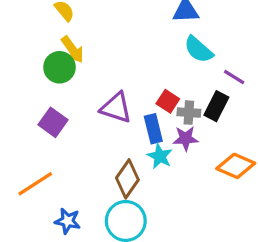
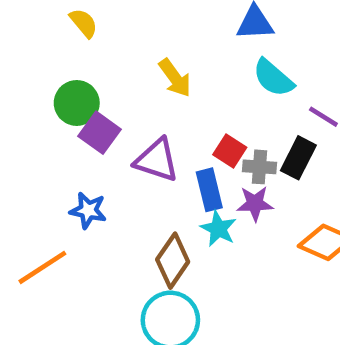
yellow arrow: (72, 50) -> (175, 78), moved
purple square: (53, 122) -> (100, 133), moved
blue star: (68, 221) -> (88, 210), moved

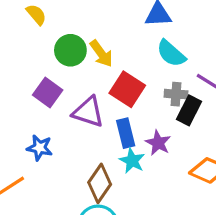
green circle: (77, 103) -> (70, 50), moved
red square: (230, 151) -> (127, 89), moved, size x1.5
gray cross: (259, 167) -> (176, 94), moved
purple star: (255, 204) -> (158, 143), turned 30

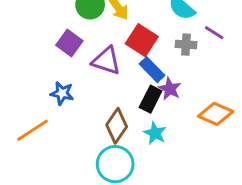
black rectangle: (189, 110) -> (151, 99), moved
blue rectangle: (126, 133) -> (152, 70), moved, turned -30
cyan star: (132, 161) -> (155, 133), moved

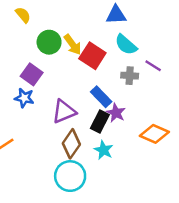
red square: (142, 40) -> (92, 56), moved
purple triangle: (106, 61) -> (64, 112), moved, turned -40
blue star: (62, 93) -> (24, 98), moved

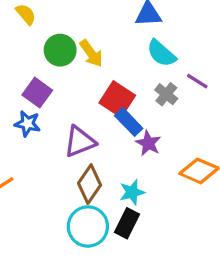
red square: (92, 56) -> (117, 99), moved
gray cross: (130, 76) -> (166, 94), turned 35
black rectangle: (100, 121) -> (127, 223), moved
cyan star: (104, 150) -> (132, 192), turned 30

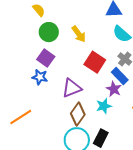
green circle: (60, 50) -> (49, 32), moved
blue rectangle: (129, 122) -> (120, 76), moved
cyan star: (132, 192) -> (104, 106), moved

